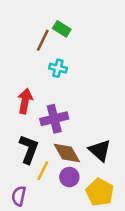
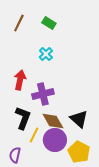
brown line: (43, 40) -> (19, 23), moved
cyan cross: (58, 68) -> (46, 54), turned 32
purple circle: (69, 177) -> (55, 140), size x1.5

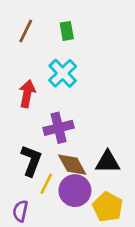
green rectangle: (49, 23) -> (67, 31), turned 48
cyan cross: (46, 54) -> (63, 73), size x1.5
red arrow: (20, 80) -> (27, 94), moved
black triangle: (79, 119) -> (108, 162), turned -42

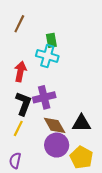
green rectangle: (67, 31) -> (51, 40), moved
cyan cross: (63, 73) -> (47, 56), turned -30
black L-shape: (31, 161) -> (23, 104), moved
yellow line: (46, 184) -> (18, 128), moved

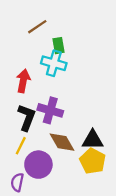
brown line: (19, 24) -> (37, 27), moved, turned 30
purple cross: (44, 97) -> (50, 110), turned 30
purple circle: (57, 145) -> (38, 165), moved
yellow pentagon: (81, 157) -> (93, 161), moved

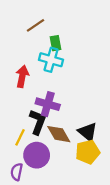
black L-shape: (27, 117) -> (38, 122), moved
black triangle: (93, 140) -> (88, 132), turned 40
yellow pentagon: (93, 161) -> (88, 152), turned 30

